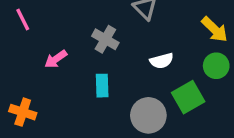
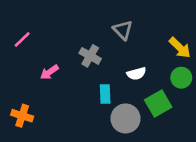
pink line: (23, 19) -> (22, 40), turned 72
cyan rectangle: (102, 86) -> (105, 94), moved

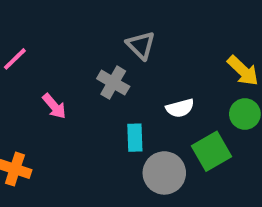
gray triangle: (123, 30) -> (141, 45), moved
pink arrow: (49, 72) -> (54, 106), turned -96

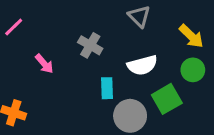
gray triangle: (141, 45) -> (139, 16), moved
white semicircle: (180, 108) -> (142, 65), size x1.4

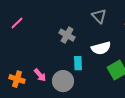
pink arrow: (44, 64) -> (40, 75), moved
gray circle: (130, 116) -> (63, 81), moved

